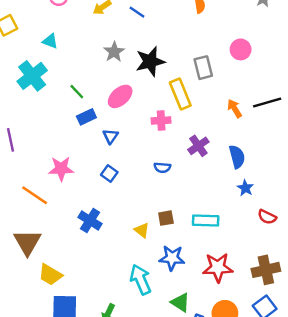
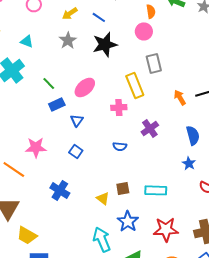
pink circle: (241, 49) -> (144, 31), moved
gray star: (114, 52) -> (68, 40), moved
black star: (150, 61) -> (105, 44), moved
blue semicircle: (237, 157) -> (193, 135), moved
blue star: (172, 258) -> (128, 221), turned 30

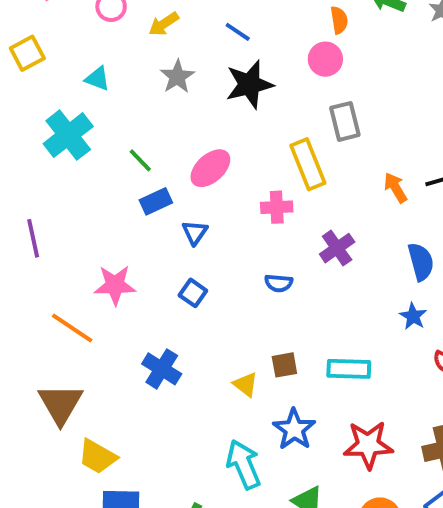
yellow arrow: (70, 13) -> (164, 24), moved

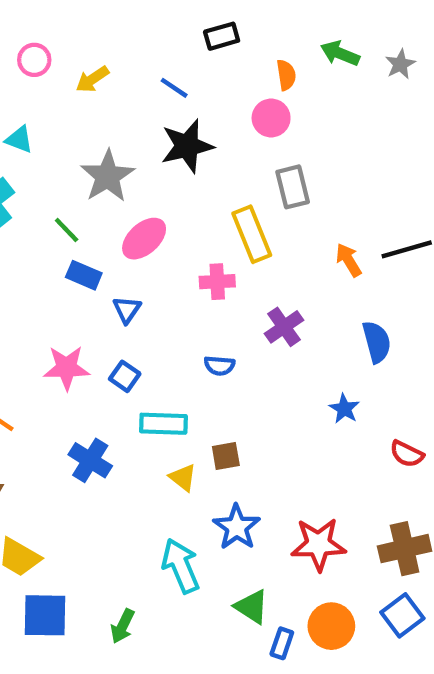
gray star: (177, 77) -> (107, 176), moved, size x1.4
blue rectangle: (156, 201) -> (84, 275), turned 48
pink star: (115, 285) -> (67, 368), moved
blue star: (413, 316) -> (344, 409), moved
cyan rectangle: (349, 369) -> (163, 424), moved

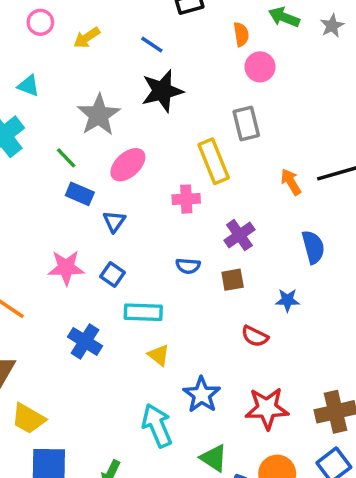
pink circle: (271, 118) -> (260, 67), moved
blue star: (344, 409) -> (287, 300), turned -30
red semicircle: (407, 454) -> (255, 336), moved
brown square: (226, 456) -> (233, 280), moved

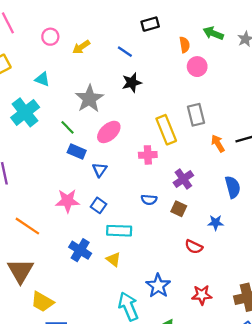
black star: (162, 91) -> (132, 83), size x0.7
gray rectangle: (246, 124) -> (196, 115), moved
brown square: (233, 280) -> (179, 209), turned 35
yellow triangle: (159, 355) -> (113, 259), moved
red star: (267, 408) -> (202, 295), size x0.7

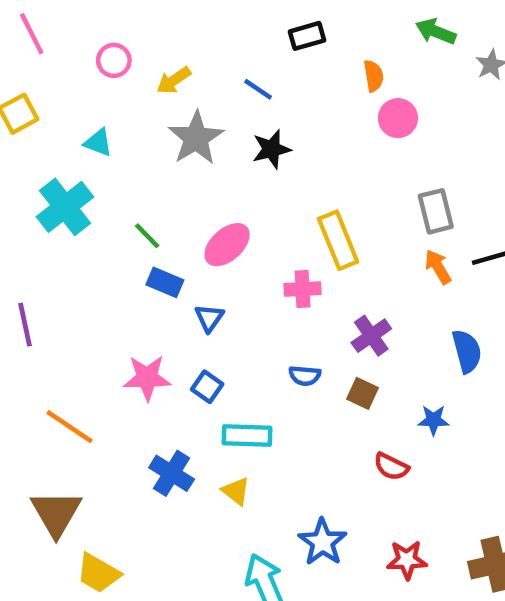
green arrow: (213, 33) -> (436, 32), moved
gray star: (89, 99) -> (196, 138), moved
gray rectangle: (196, 115) -> (436, 211), moved

